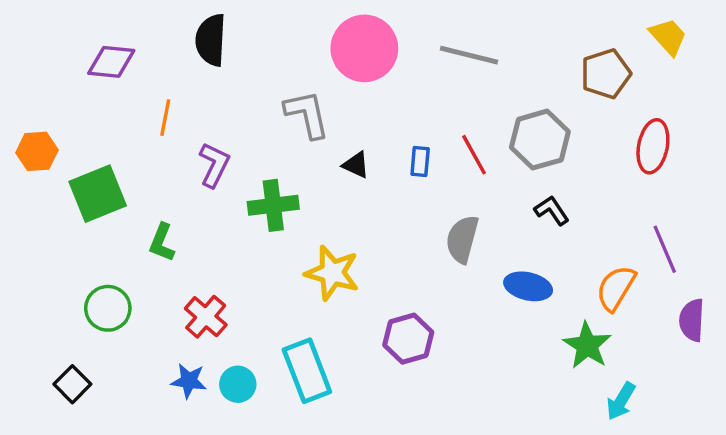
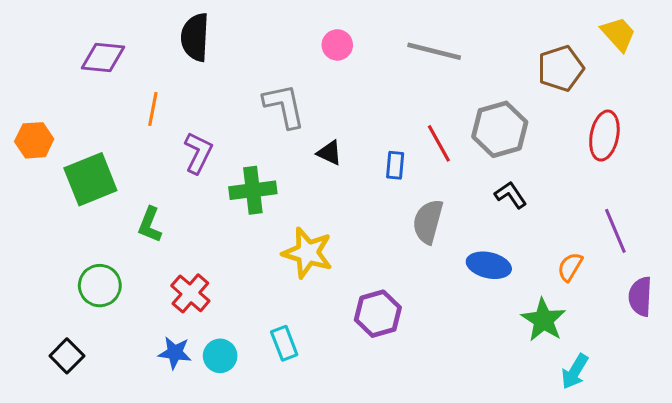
pink circle: (364, 48) -> (337, 45), size x0.5
blue rectangle: (420, 161) -> (395, 165), moved
orange semicircle: (616, 288) -> (570, 267), size x0.7
cyan rectangle: (307, 371) -> (284, 343), size x0.6

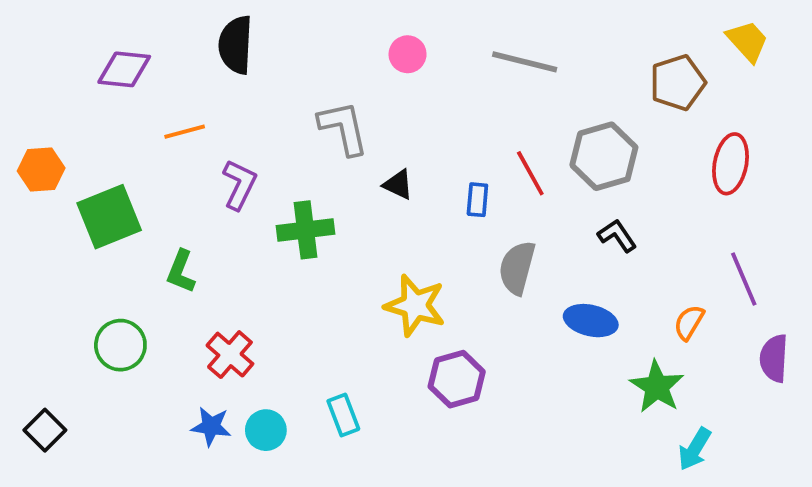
orange line: (153, 109) -> (185, 132), turned 64
yellow star: (308, 253) -> (415, 305), moved
black square: (67, 356) -> (45, 430), moved

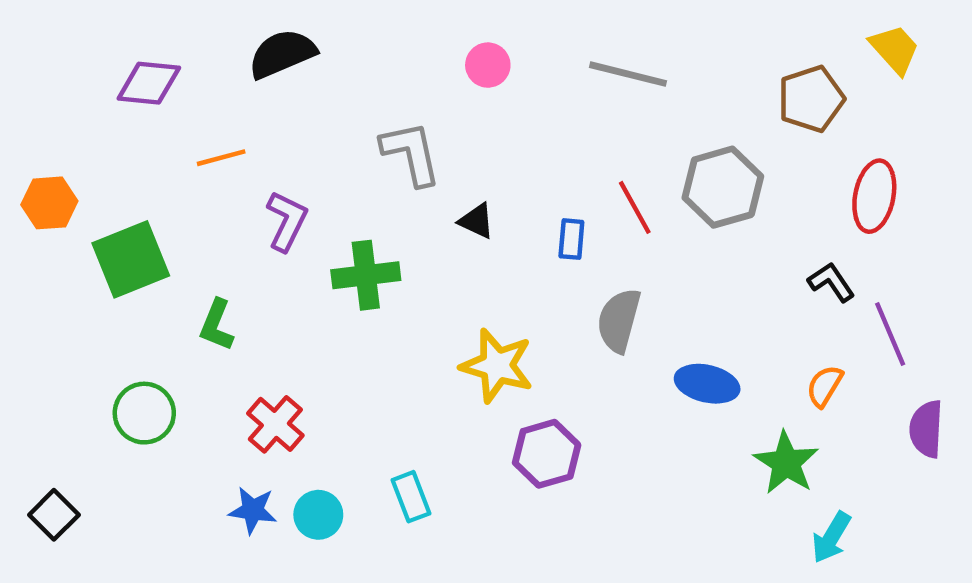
black semicircle: (236, 45) -> (282, 54), turned 64
black L-shape: (617, 236) -> (831, 282), moved

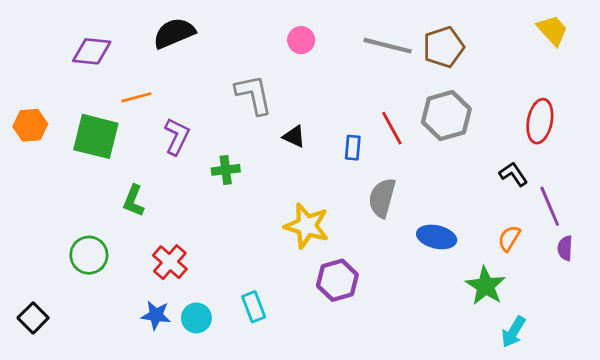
brown pentagon: (811, 99) -> (444, 47), moved
green square: (131, 259) -> (96, 136), moved, turned 36
green cross: (366, 275) -> (226, 170), size x0.7
purple semicircle: (926, 429) -> (565, 248), moved, size x0.7

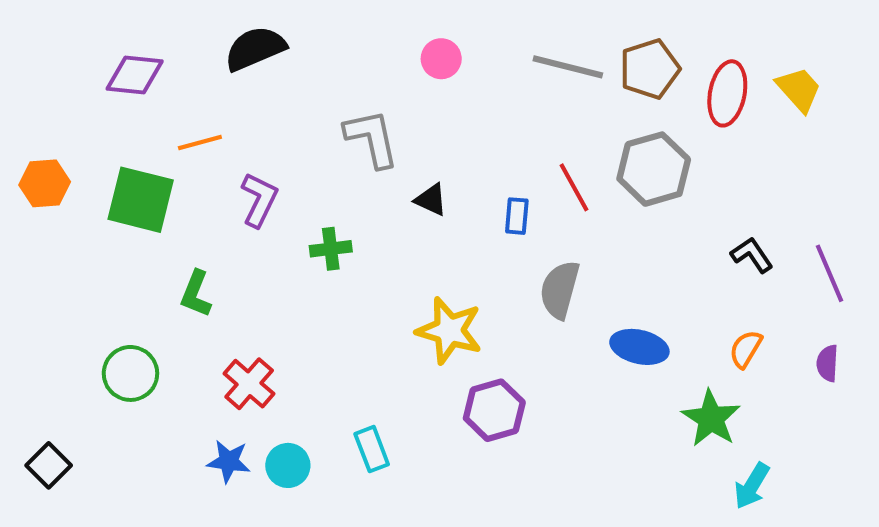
yellow trapezoid: (552, 30) -> (799, 89), moved
red ellipse: (540, 121) -> (727, 93), moved
purple line: (550, 206) -> (829, 273), moved

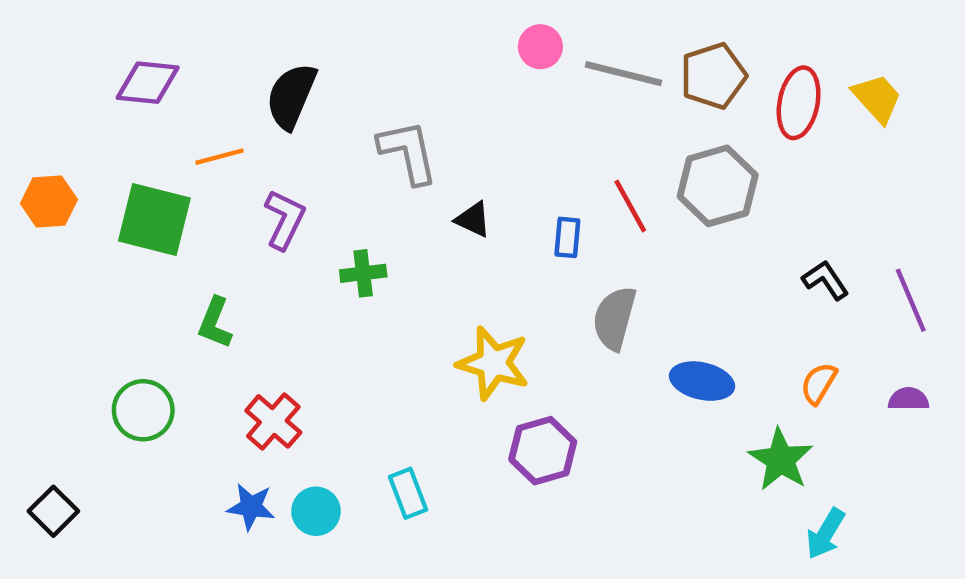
black semicircle: (255, 48) -> (291, 96), moved, turned -44
pink circle: (441, 59) -> (540, 47), moved
purple semicircle: (827, 363) -> (908, 399), turned 87

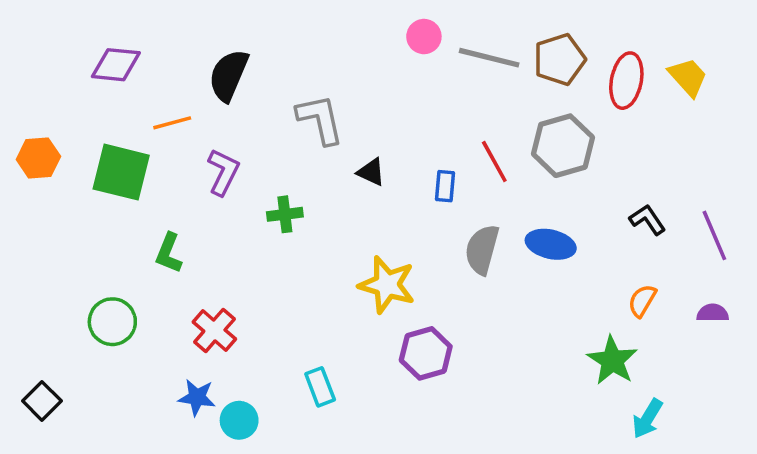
blue ellipse: (702, 381) -> (551, 244), moved
cyan circle: (316, 511) -> (239, 420), moved

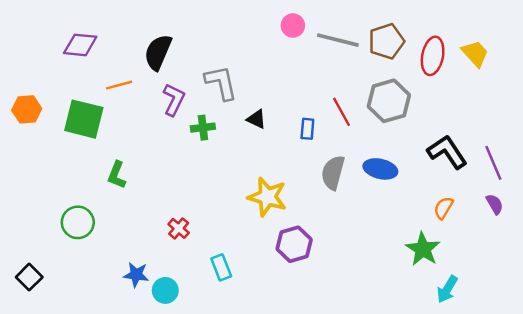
purple L-shape: (223, 172) -> (174, 100), moved
green cross: (285, 214) -> (203, 128), moved
black L-shape: (647, 220) -> (447, 152), size x1.6
purple semicircle: (713, 313) -> (495, 204), moved, turned 60
red cross: (214, 331) -> (179, 228), moved, size x0.7

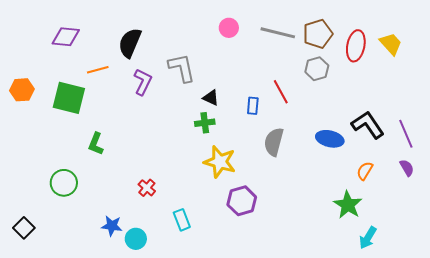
pink circle: (293, 26) -> (229, 28), moved
gray hexagon: (389, 101) -> (317, 69), moved, size x0.7
green cross: (203, 128) -> (205, 123), moved
blue ellipse: (380, 169) -> (330, 139), moved

